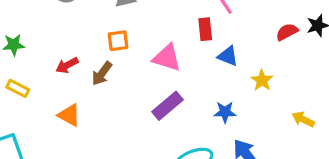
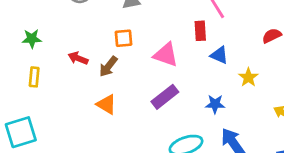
red arrow: (67, 65) -> (78, 58), turned 48
yellow rectangle: (18, 88) -> (34, 77), turned 66
orange triangle: (69, 115) -> (106, 104), moved

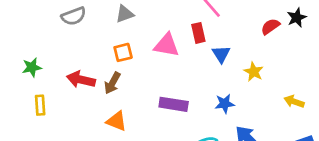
pink triangle: (166, 55) -> (167, 45), moved
blue triangle: (219, 55) -> (221, 54), turned 42
red arrow: (78, 58) -> (81, 80), size x1.4
purple rectangle: (165, 97) -> (174, 104), turned 56

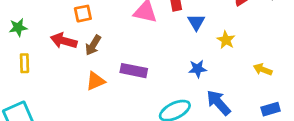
orange square: (123, 52) -> (83, 14), moved
purple rectangle: (174, 104) -> (134, 71), moved
orange triangle: (116, 121) -> (96, 81), turned -48

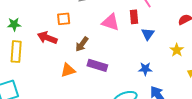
yellow star: (226, 40) -> (177, 50), moved
brown arrow: (93, 45) -> (82, 44), moved
yellow rectangle: (24, 63) -> (16, 52), size x1.5

